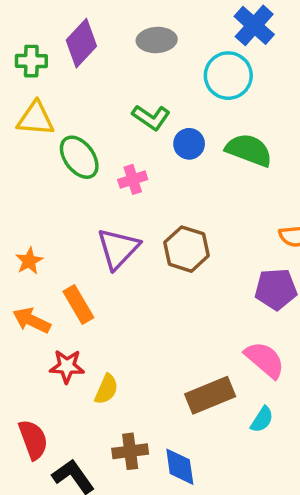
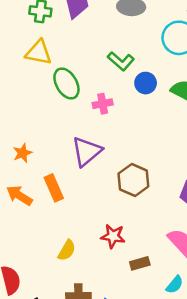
brown hexagon: (186, 249) -> (133, 180), moved
red star: (67, 366) -> (113, 236), moved
brown rectangle: (210, 395) -> (140, 263), size x0.6

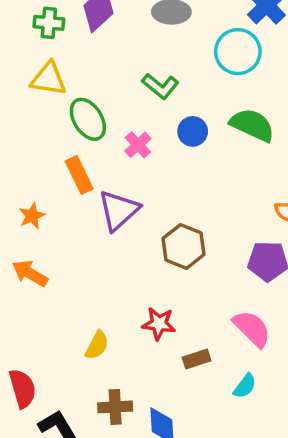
blue circle: (146, 83) -> (193, 131), moved
pink cross: (103, 104) -> (138, 145), turned -30
orange rectangle: (54, 188) -> (79, 175), moved

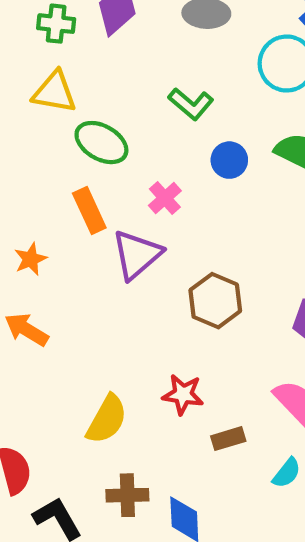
green ellipse: (88, 119) -> (101, 143), turned -30
pink cross: (138, 145) -> (165, 198), moved
yellow semicircle: (97, 345) -> (107, 419), size x1.4

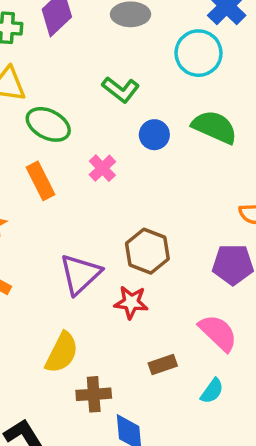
purple triangle: (137, 255) -> (80, 274), moved
red star: (183, 394) -> (131, 302), moved
brown cross: (127, 495) -> (94, 394), moved

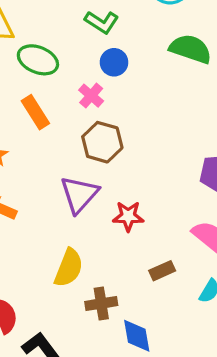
blue circle: (154, 135) -> (114, 62), moved
brown hexagon: (147, 251) -> (102, 142), moved

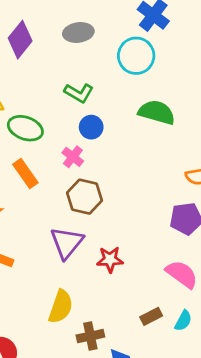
brown rectangle: (162, 271) -> (151, 316), moved

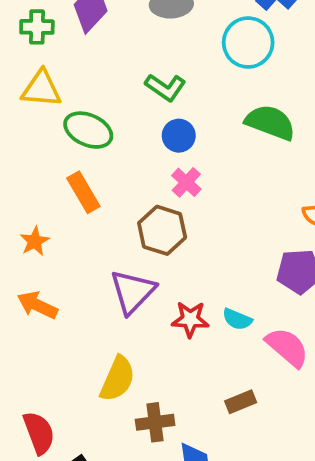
pink cross: (73, 157) -> (186, 182), moved
cyan semicircle: (183, 321) -> (237, 319), moved, turned 80

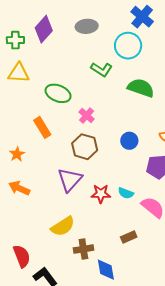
green L-shape: (165, 87) -> (102, 69), moved
green ellipse: (88, 130) -> (58, 93), moved
blue circle: (179, 136) -> (129, 141), moved
pink cross: (186, 182) -> (87, 116), moved
yellow semicircle: (117, 379) -> (63, 226), turned 35

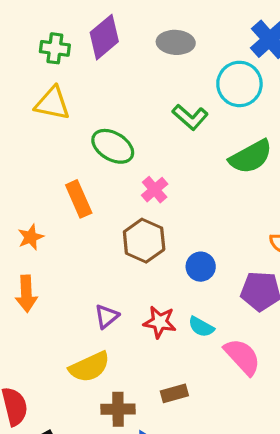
green semicircle: (141, 88) -> (251, 157), turned 124
blue circle: (129, 141) -> (201, 267), moved
purple triangle: (70, 180) -> (107, 316), moved, size x0.6
orange arrow: (19, 188) -> (26, 294), turned -125
brown rectangle: (129, 237) -> (174, 393), moved

